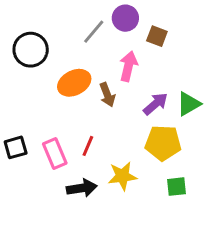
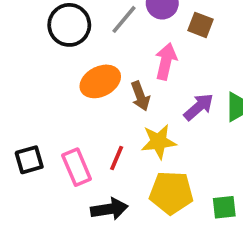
black circle: (31, 50) -> (69, 25), moved
yellow pentagon: (163, 143) -> (171, 193), moved
yellow star: (122, 176) -> (159, 142), moved

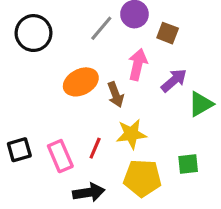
black circle: (69, 25) -> (33, 33), moved
purple arrow: (199, 107) -> (174, 80), moved
green square: (224, 207) -> (188, 164), moved

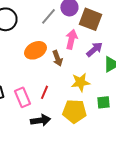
brown square: (168, 33) -> (90, 19), size x1.6
yellow star: (131, 134) -> (80, 82), moved

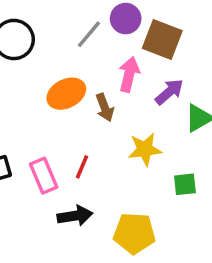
yellow pentagon: (74, 111) -> (134, 233), moved

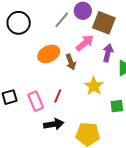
pink arrow: (129, 74) -> (85, 43), turned 36
purple arrow: (169, 92) -> (108, 53), turned -36
yellow star: (145, 149) -> (94, 86), turned -30

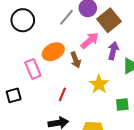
brown square: (104, 23) -> (109, 20), turned 30
pink rectangle: (36, 101) -> (33, 69), moved

